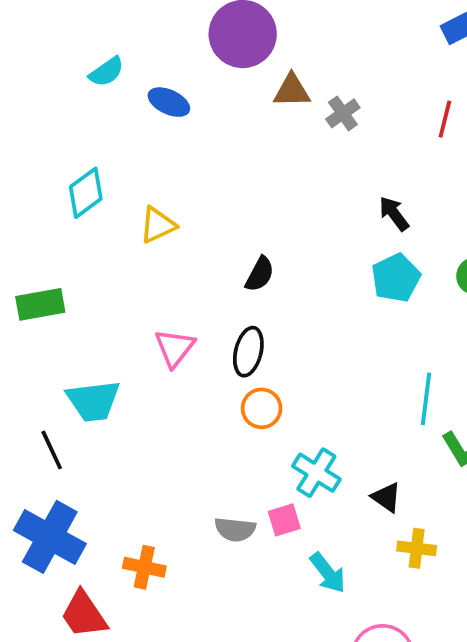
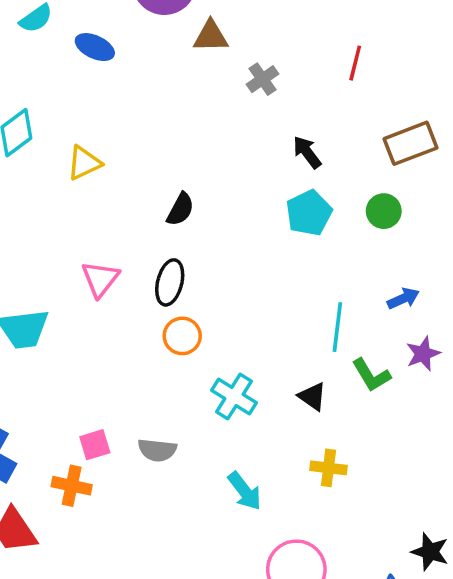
gray cross: (343, 113) -> (262, 79), moved
black triangle: (386, 497) -> (312, 397), moved
pink square: (284, 520) -> (95, 445), moved

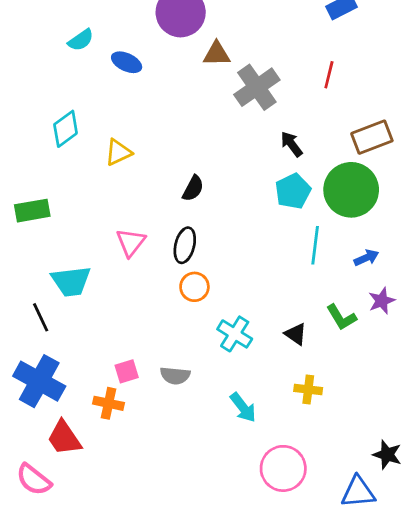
gray cross: (262, 79) -> (257, 87), size x1.8
green circle: (384, 211) -> (351, 190), size x2.0
cyan line: (337, 327) -> (315, 245), moved

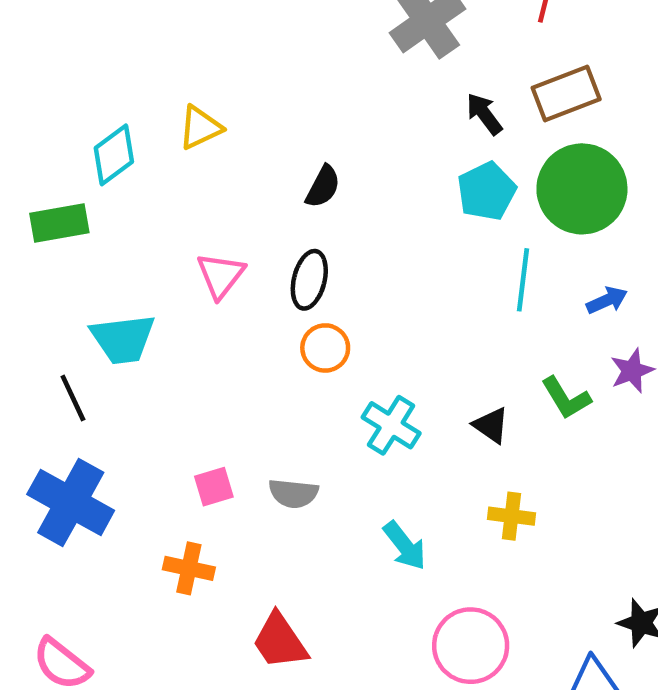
cyan diamond: (66, 129) -> (114, 155), moved
brown rectangle: (372, 137) -> (566, 93), moved
orange cross: (109, 403) -> (189, 568), moved
red trapezoid: (64, 438) -> (280, 641), moved

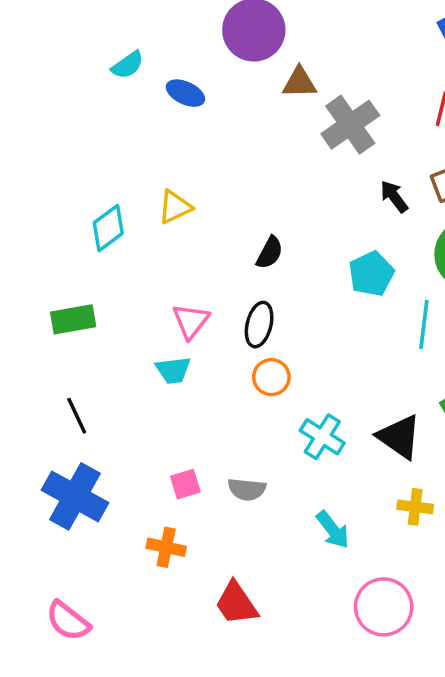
cyan pentagon: (487, 191) -> (371, 274), moved
green rectangle: (59, 223) -> (73, 319), moved
cyan trapezoid: (123, 339) -> (173, 370), moved, size x0.7
black triangle: (491, 425) -> (399, 437), size x1.6

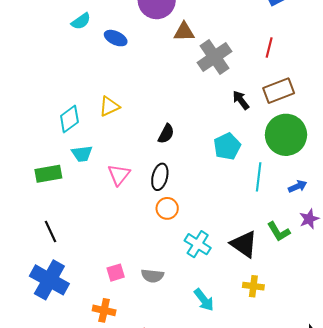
cyan trapezoid: (173, 370) -> (82, 154), moved

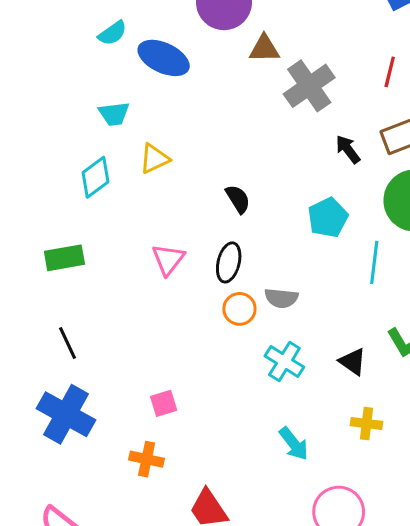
blue ellipse: (116, 38) -> (164, 58), size x1.5
black semicircle: (166, 134) -> (238, 199), turned -60
cyan trapezoid: (82, 154) -> (114, 114), moved
black triangle: (244, 244) -> (353, 362), size x0.7
gray semicircle: (152, 276) -> (281, 298), moved

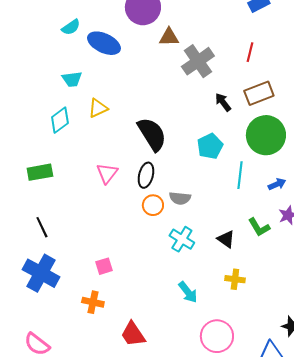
black semicircle: (238, 199) -> (152, 134), size x1.8

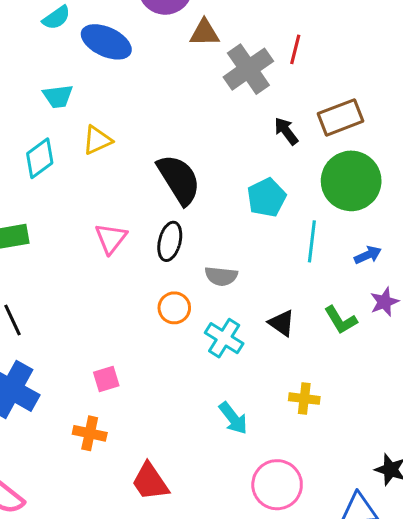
red line: (250, 52) -> (295, 49), moved
orange circle: (153, 205) -> (174, 308), moved
black triangle: (226, 239) -> (282, 323), moved

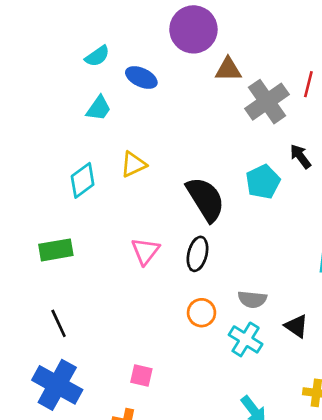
blue ellipse: (106, 42) -> (141, 78), size x0.7
cyan trapezoid: (58, 96) -> (99, 108), moved, turned -48
cyan pentagon: (266, 198) -> (263, 182), moved
gray semicircle: (221, 276) -> (252, 299), moved
pink square: (106, 379) -> (141, 376), turned 30

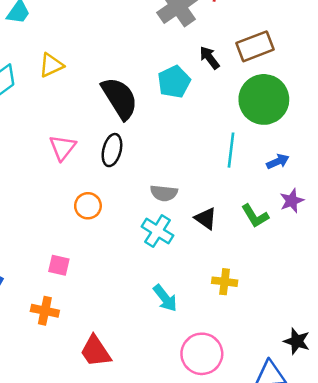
orange circle: (202, 313) -> (88, 206), moved

